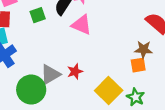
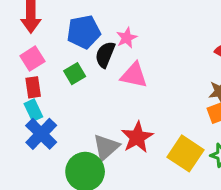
red star: (75, 72) -> (137, 137), size x1.5

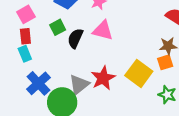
black semicircle: (105, 55) -> (75, 38), moved
blue cross: (41, 134) -> (38, 83), moved
yellow square: (186, 153) -> (139, 73), moved

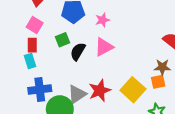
pink square: (26, 14) -> (35, 25), turned -35
pink triangle: (103, 31) -> (104, 47), turned -48
blue cross: (38, 83) -> (40, 90), turned 30

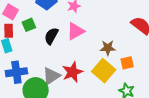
green square: (63, 40) -> (29, 25), moved
brown star: (162, 67) -> (108, 48), moved

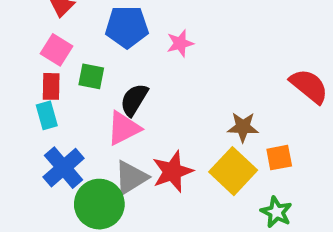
green square: (29, 25) -> (91, 76), turned 32
pink triangle: (76, 31) -> (124, 128), moved
blue cross: (16, 72) -> (64, 168), turned -35

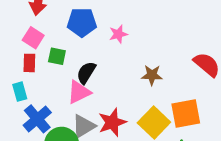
cyan rectangle: (47, 115) -> (20, 92), moved
brown star: (243, 127) -> (152, 75), moved
orange square: (279, 158) -> (186, 114), size x1.6

